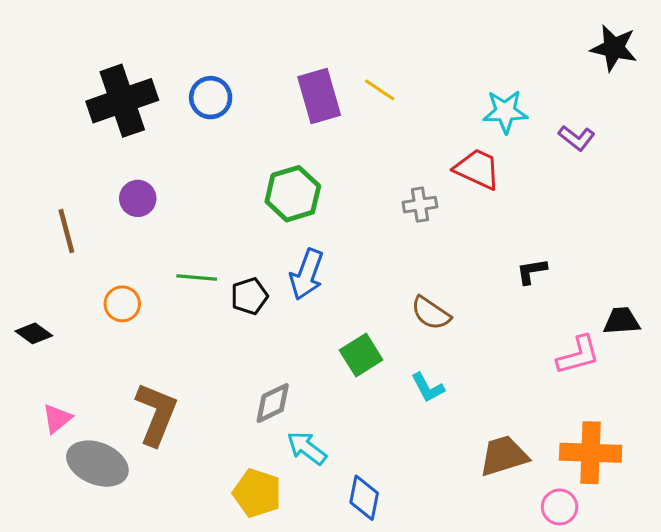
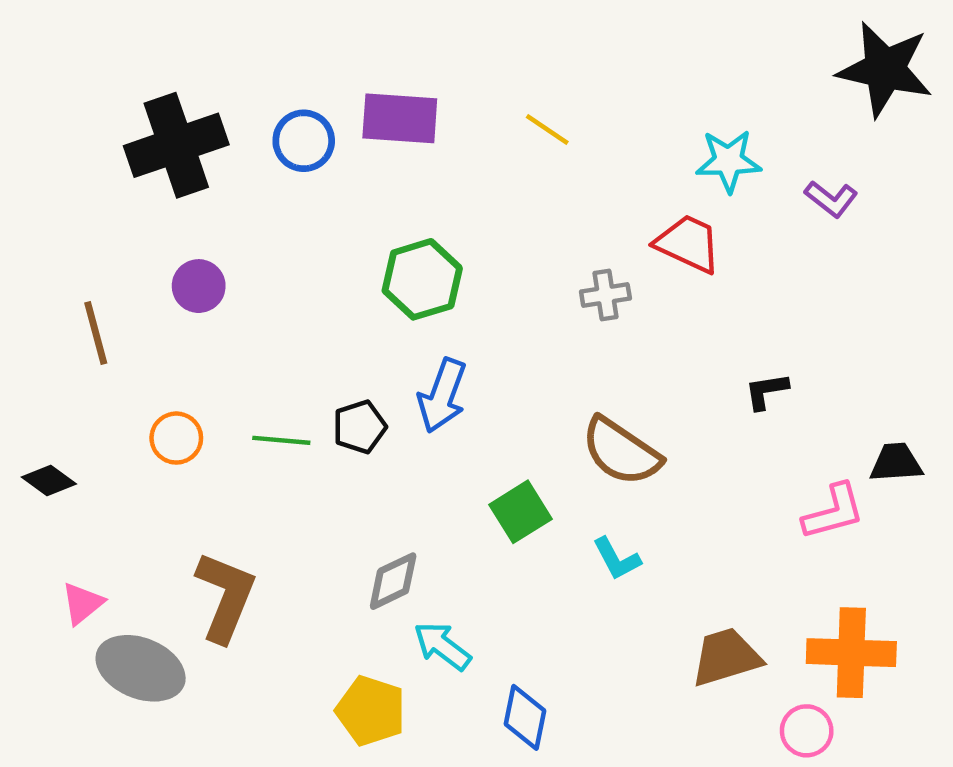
black star: (614, 48) -> (885, 69), size x1.4
purple rectangle: (319, 96) -> (400, 118), moved, turned -70
green line: (197, 277) -> (281, 440), moved
brown semicircle: (431, 313) -> (621, 451), size x1.4

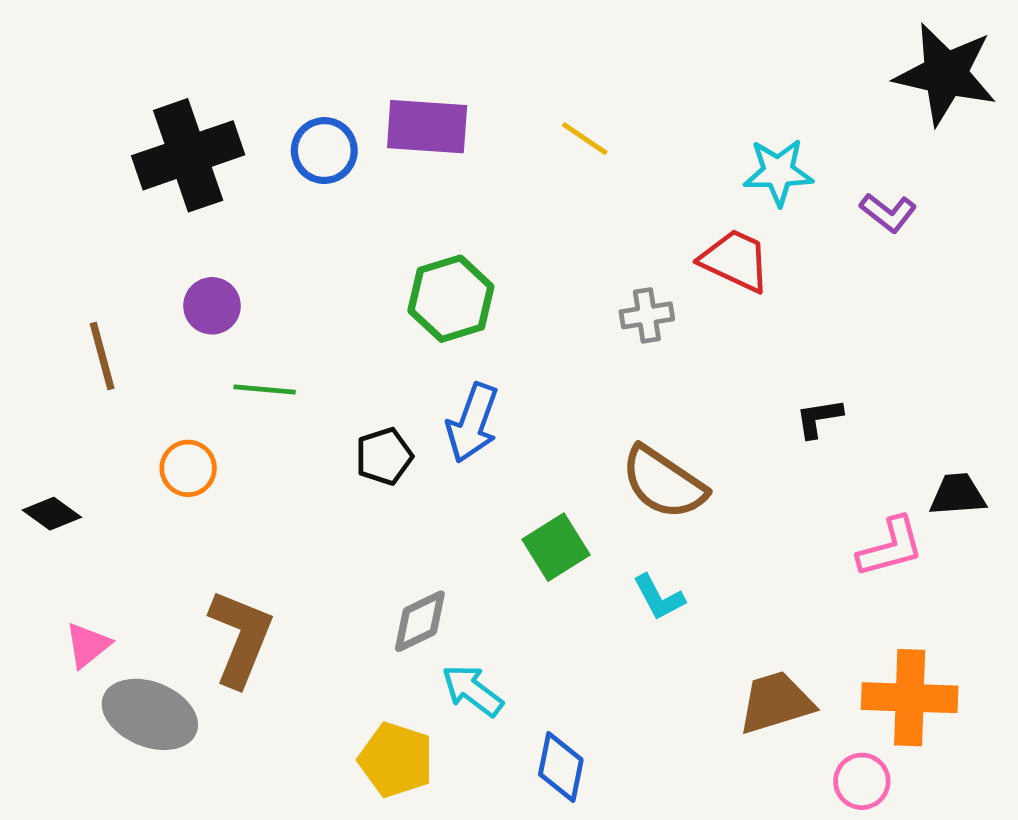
green line: (281, 440) -> (265, 389), moved

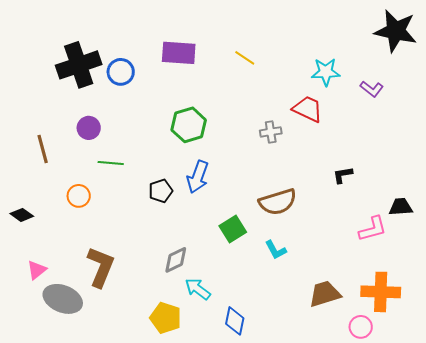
blue circle: (324, 151) -> (121, 72), moved
brown semicircle: (664, 483) -> (278, 202), turned -51

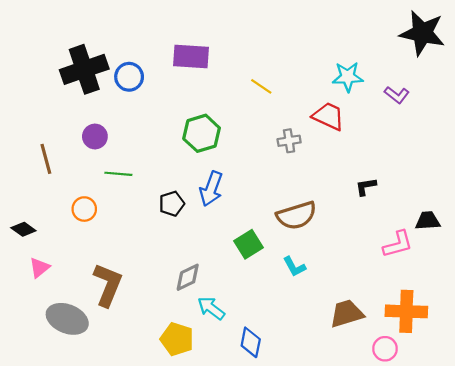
yellow line: (245, 58) -> (261, 86), moved
pink triangle: (37, 270) -> (39, 268), moved

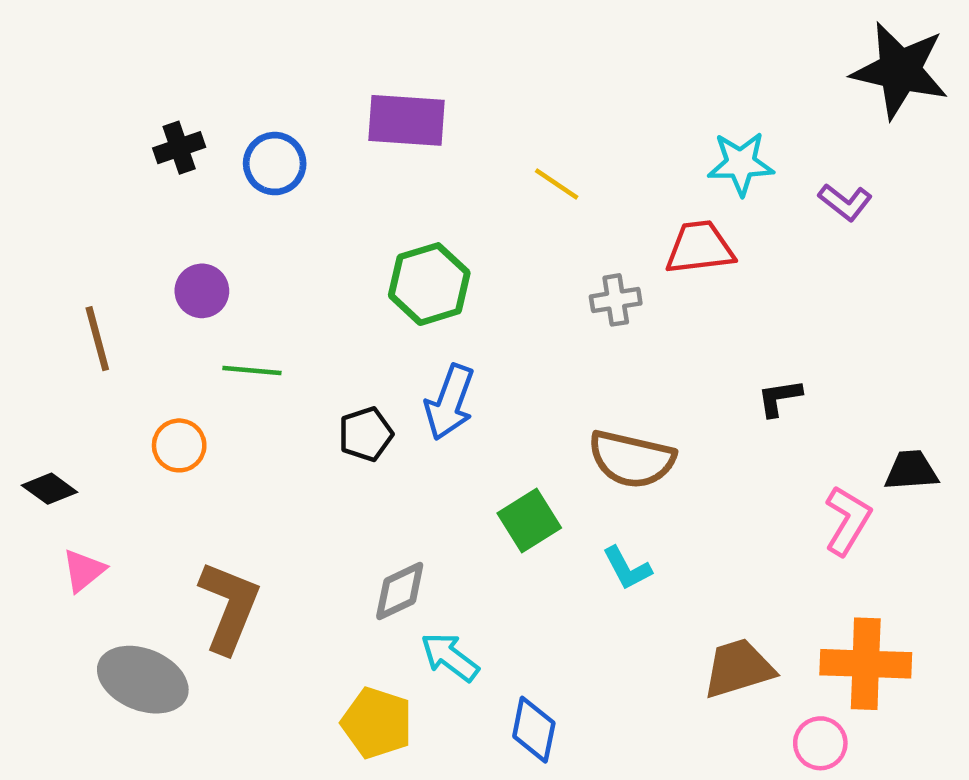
black cross: (84, 69) -> (179, 148), size x0.5
red trapezoid: (328, 116) -> (700, 248), turned -32
brown semicircle: (296, 215) -> (632, 459), turned 30
pink L-shape: (398, 244) -> (848, 520), turned -44

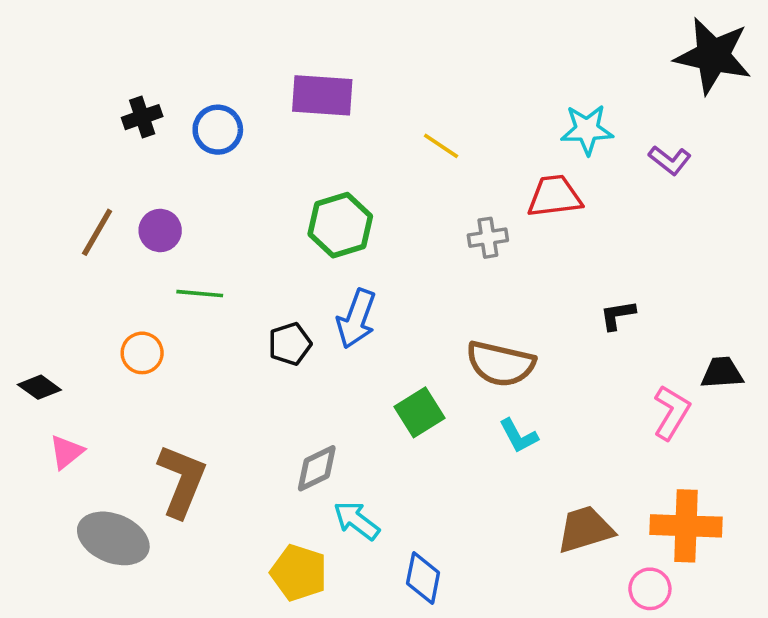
brown line: (97, 339) -> (97, 232), moved, turned 45
cyan L-shape: (627, 568) -> (519, 436), moved

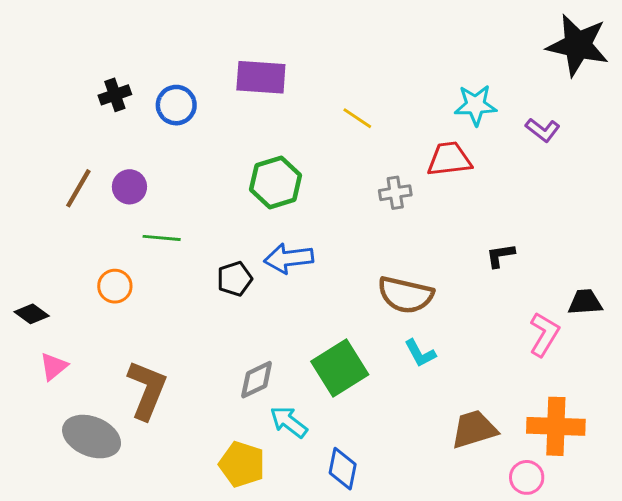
blue arrow: (356, 319) -> (289, 258), turned 63
green square: (419, 412) -> (340, 368), moved, size x1.4

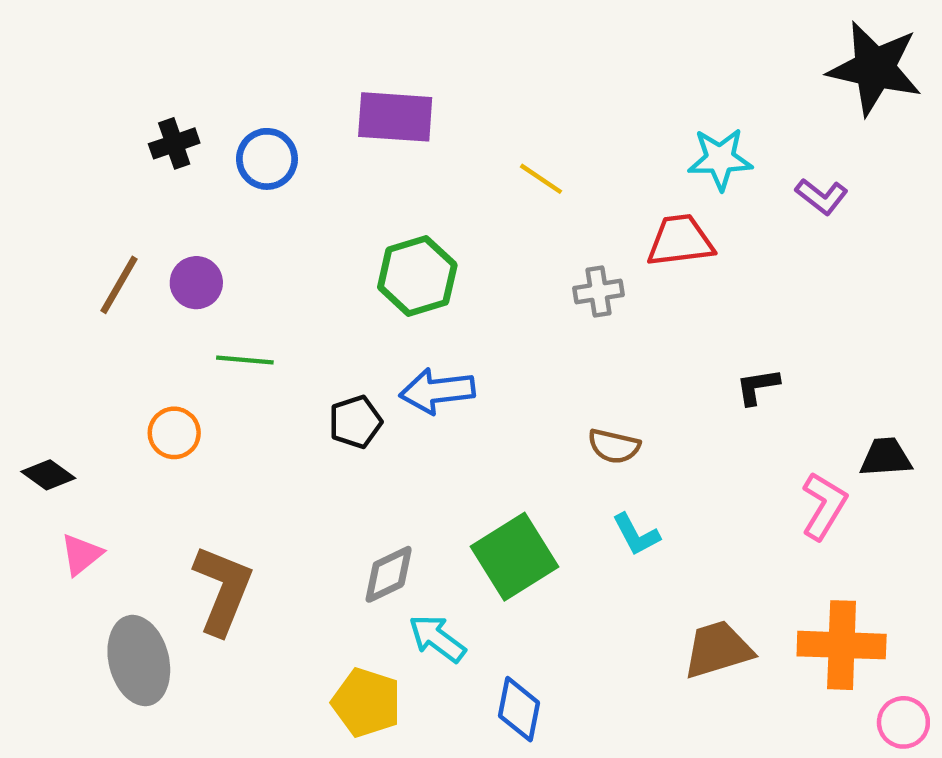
brown semicircle: (405, 295) -> (614, 446), size x0.6
gray ellipse: (92, 437) -> (139, 661), turned 54
pink circle: (527, 477) -> (903, 722), moved

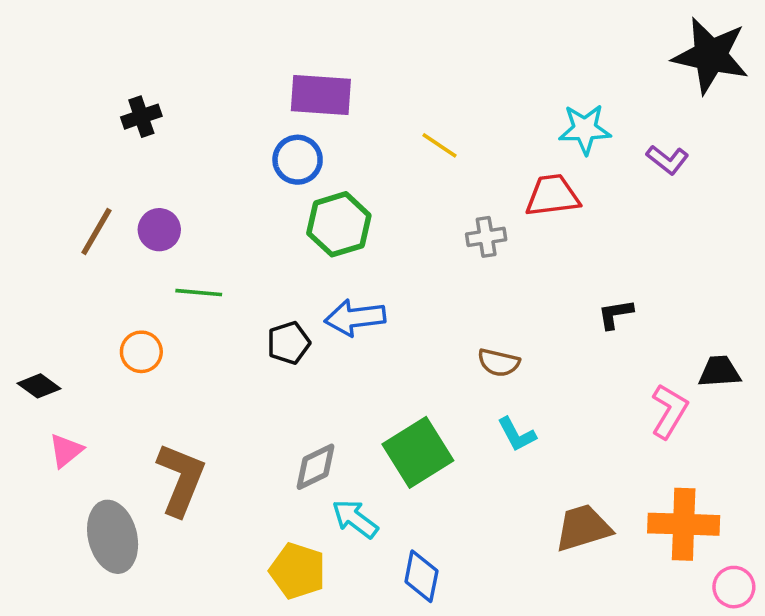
blue circle: (267, 159) -> (298, 160), moved

